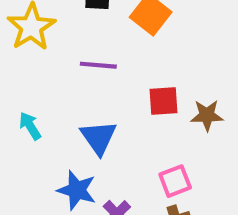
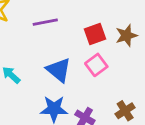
pink square: (175, 181) -> (96, 65), moved

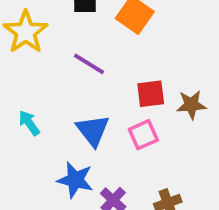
purple line: (45, 22) -> (89, 64), turned 30

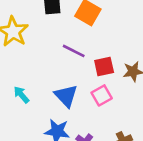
purple line: (89, 64) -> (74, 51), moved

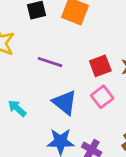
purple line: (74, 51) -> (50, 62), moved

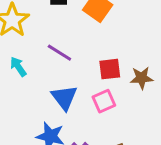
cyan arrow: (17, 108) -> (18, 67), moved

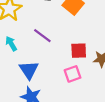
blue triangle: (64, 97) -> (29, 70), moved

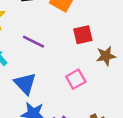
red square: (79, 51) -> (83, 35), moved

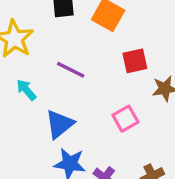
blue triangle: (25, 84) -> (60, 124), turned 35

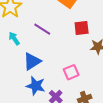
pink square: (125, 119) -> (71, 72), moved

